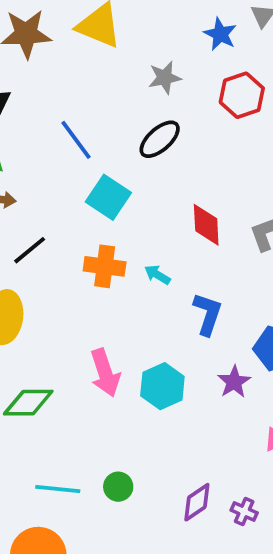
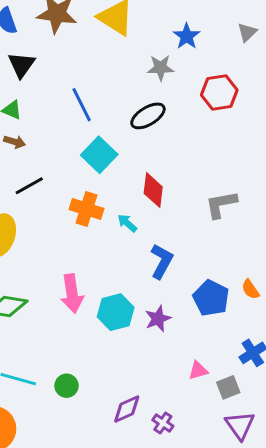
blue star: (220, 34) -> (187, 36), moved
red diamond: (206, 225) -> (153, 190), moved
purple star: (234, 382) -> (158, 319), moved

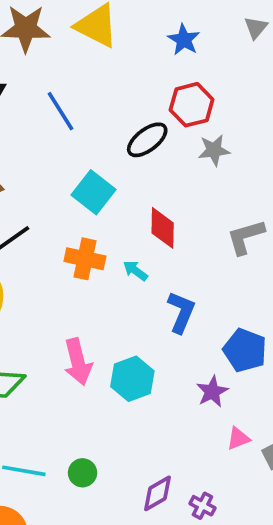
gray star: (161, 68) -> (214, 150), moved
red hexagon: (219, 93) -> (192, 105), moved
blue line: (82, 105) -> (61, 111), moved
purple star: (158, 319) -> (212, 392), moved

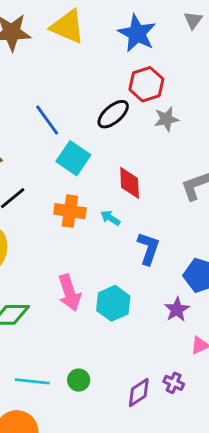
blue star: (184, 40) -> (137, 33), size x1.5
blue line: (61, 111) -> (47, 120), moved
purple cross: (202, 506) -> (174, 383), moved

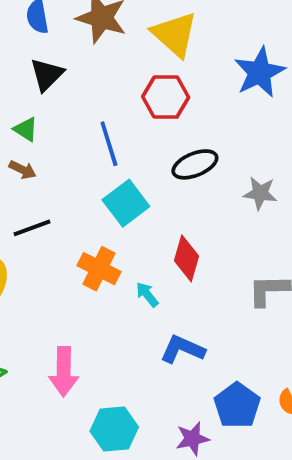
red hexagon: (146, 84) -> (166, 97), moved
blue L-shape: (148, 248) -> (182, 349), turned -104
cyan hexagon: (113, 303) -> (114, 429), moved

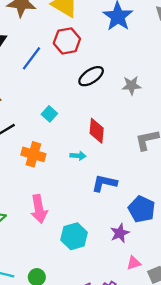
blue line: (109, 144) -> (32, 58), moved, turned 65
cyan square: (126, 203) -> (49, 114), moved, size x0.6
orange cross: (99, 269) -> (33, 154), moved
cyan arrow: (147, 294) -> (78, 156), turned 144

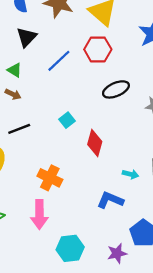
red diamond: (97, 131) -> (95, 143), moved
orange cross: (33, 154) -> (50, 178), moved
cyan arrow: (78, 156) -> (131, 174), moved

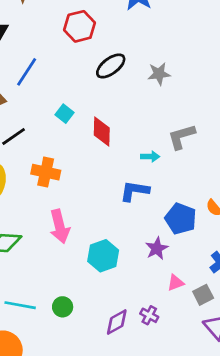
blue line: (59, 61) -> (27, 72), moved
orange cross: (50, 178) -> (46, 172), moved

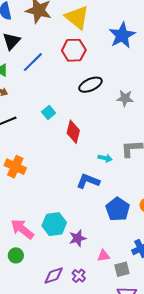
blue line: (27, 72) -> (33, 62), moved
orange cross: (46, 172) -> (15, 167), moved
pink arrow: (60, 226) -> (22, 229), moved, turned 130
purple star: (157, 249) -> (78, 238), moved

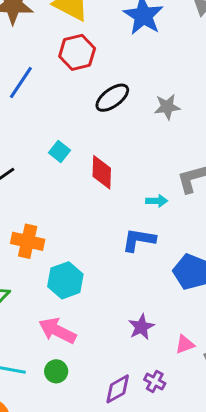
cyan hexagon: (54, 224) -> (65, 280), moved

